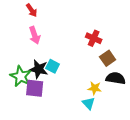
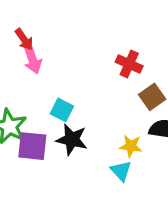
red arrow: (32, 10) -> (24, 39), moved
black star: (39, 69) -> (72, 140), moved

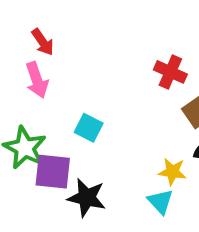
pink arrow: (32, 59) -> (37, 80), moved
black star: (72, 140) -> (87, 198), moved

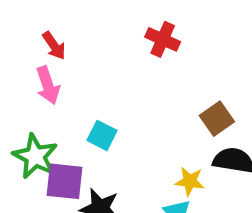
red cross: (170, 72) -> (163, 39), moved

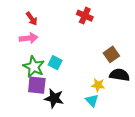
pink arrow: (48, 85) -> (29, 38), turned -78
green star: (35, 156) -> (34, 67), moved

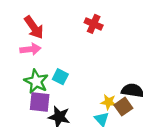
red arrow: (32, 19) -> (34, 27), size x1.5
brown square: (111, 54) -> (123, 107), moved

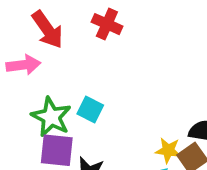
red cross: (94, 24) -> (107, 24), moved
pink arrow: (30, 49) -> (23, 65), moved

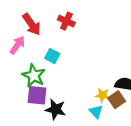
pink arrow: (23, 65) -> (17, 45), turned -48
cyan square: (90, 109) -> (52, 56), moved

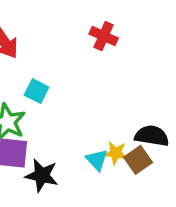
red cross: (66, 21) -> (104, 36), moved
cyan triangle: (96, 112) -> (97, 160), moved

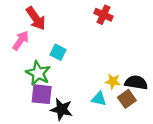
yellow star: (116, 153) -> (113, 81), moved
cyan triangle: (97, 160) -> (99, 99), turned -35

